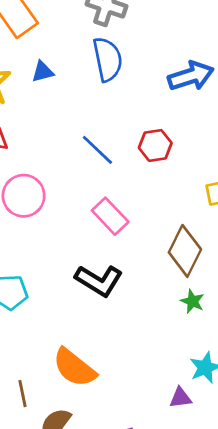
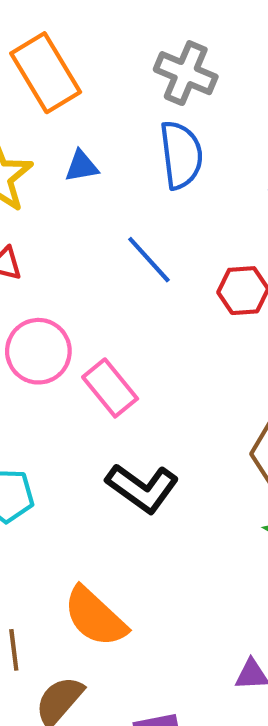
blue line: (97, 150) -> (149, 260), moved
pink rectangle: (110, 216) -> (110, 388), moved

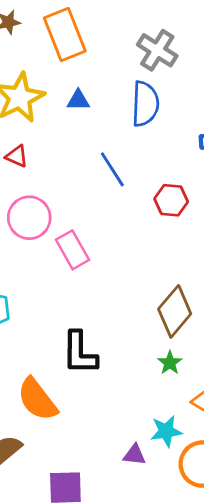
black L-shape: (142, 488) -> (80, 353), moved, turned 45

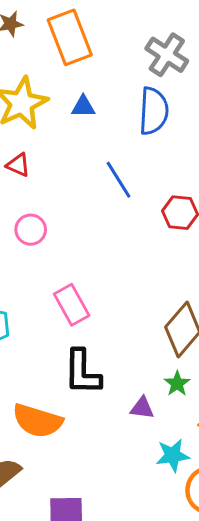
pink circle: (29, 218) -> (31, 230), size x0.7
pink rectangle: (72, 250) -> (72, 305), moved
orange semicircle: (37, 399) -> (37, 421), turned -36
purple triangle: (134, 455) -> (142, 408), moved

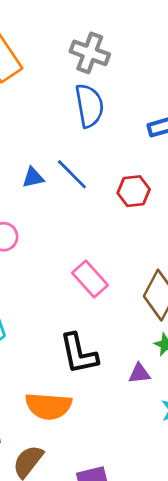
blue triangle: (83, 107) -> (33, 178), moved
pink rectangle: (72, 305) -> (90, 279), moved

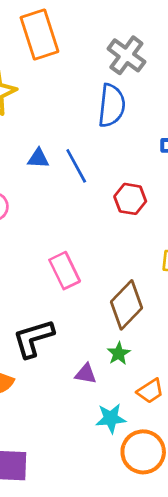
black L-shape: (79, 354) -> (33, 338), turned 69

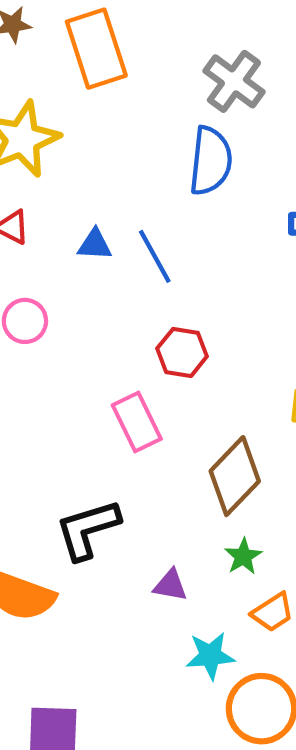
red hexagon: (130, 199) -> (182, 352), moved
green star: (119, 353) -> (243, 556), moved

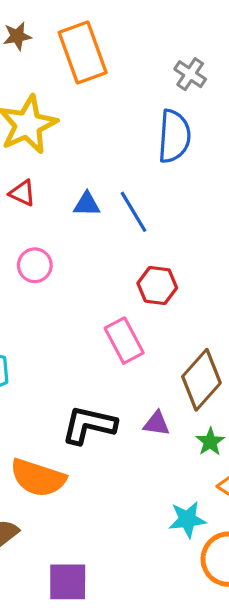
gray cross: (234, 81) -> (190, 74), size x0.7
black L-shape: (88, 529) -> (89, 425), turned 32
purple triangle: (170, 585) -> (157, 424), moved

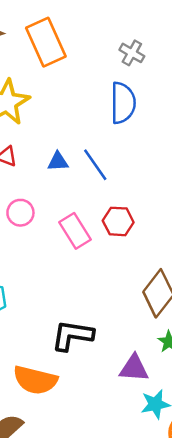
pink rectangle: (124, 341) -> (75, 231), moved
purple triangle: (157, 424) -> (134, 368), moved, size x1.4

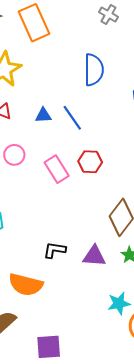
gray cross: (132, 53) -> (109, 14), moved
black L-shape: (72, 335) -> (55, 250), size x0.7
purple triangle: (134, 368) -> (94, 256), moved

